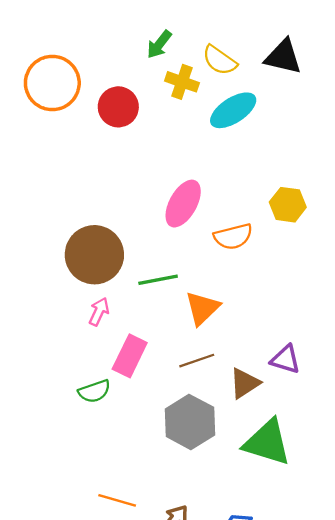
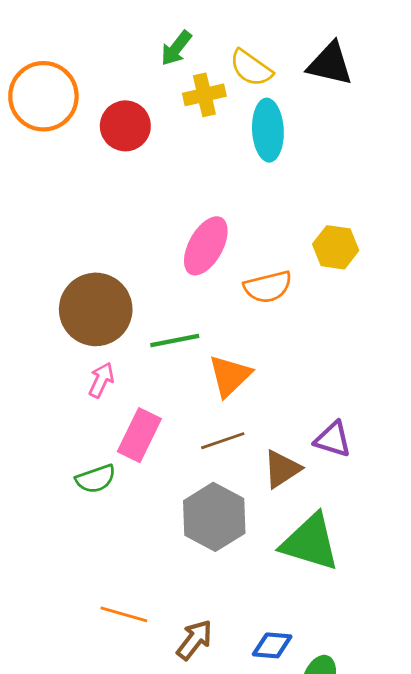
yellow cross: (182, 82) -> (204, 95), turned -32
cyan ellipse: (233, 110) -> (268, 130), turned -60

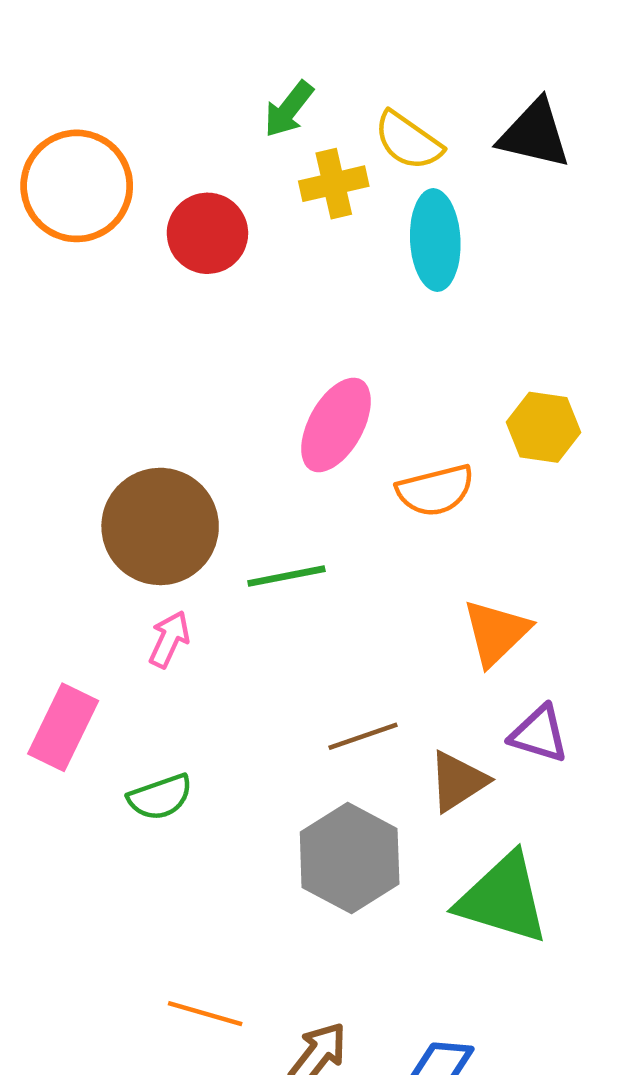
orange triangle: (230, 376) -> (496, 632), moved
pink rectangle: (139, 435) -> (63, 727), moved

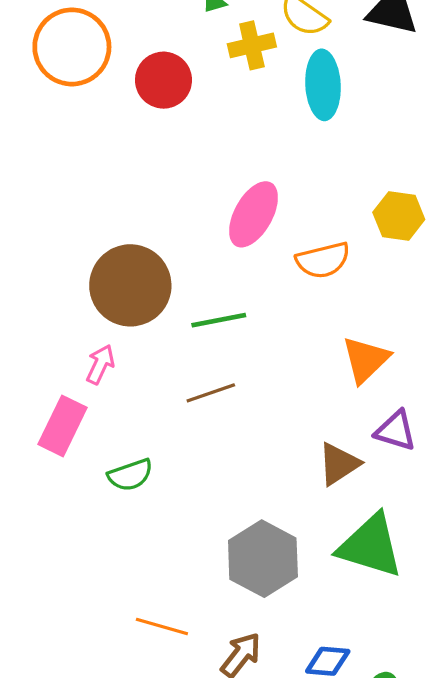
pink arrow: (169, 639) -> (100, 364), moved
brown line: (363, 736) -> (211, 393), moved
gray hexagon: (350, 858) -> (263, 559), moved

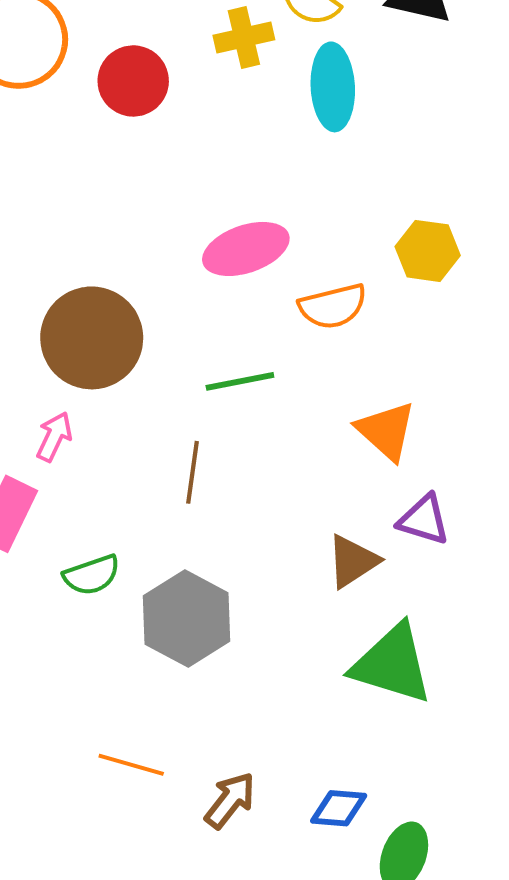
pink ellipse: (254, 214) -> (246, 249), turned 42
green line: (219, 320) -> (240, 381), moved
orange triangle: (366, 360) -> (386, 431), turned -34
brown line: (211, 393) -> (192, 472), turned -63
gray hexagon: (263, 559) -> (187, 619), moved

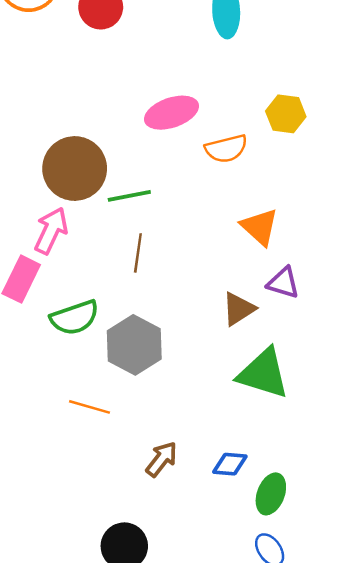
green line: (240, 381) -> (129, 196), moved
pink arrow: (54, 437) -> (51, 231), size x1.5
green semicircle: (92, 575) -> (75, 318), size x1.4
orange line: (131, 765) -> (90, 407), moved

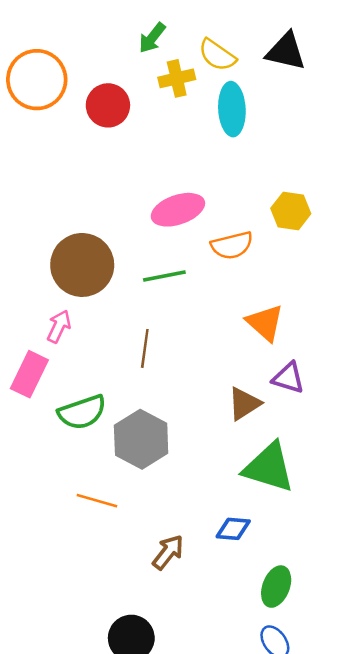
green line: (129, 196) -> (164, 276), moved
pink arrow: (51, 231) -> (59, 326), size x0.7
blue diamond: (230, 464) -> (233, 529), moved

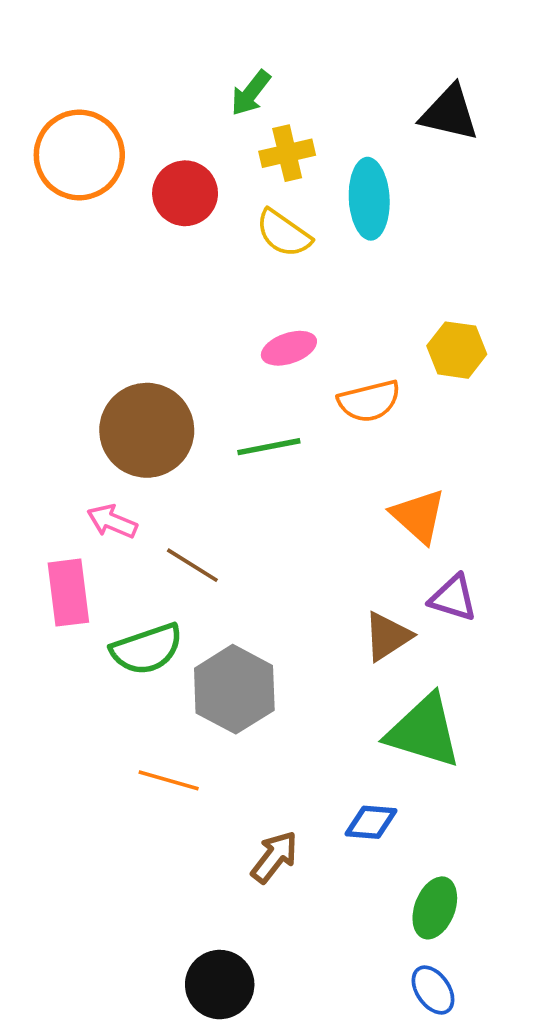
yellow semicircle: (217, 55) -> (283, 233), moved
pink ellipse: (178, 210) -> (289, 348), size x0.7
pink arrow: (59, 326) -> (112, 521), turned -92
brown line: (145, 348) -> (192, 565), moved, turned -66
pink rectangle: (29, 374) -> (68, 593), turned -33

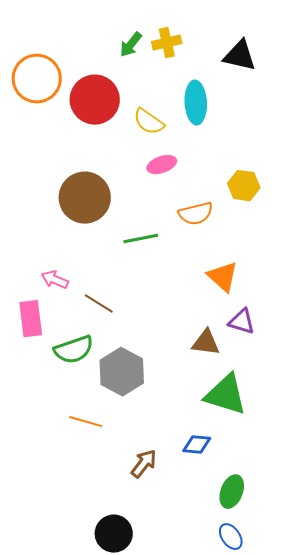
yellow cross: (287, 153) -> (167, 43), moved
red circle: (185, 193) -> (95, 100), size x1.4
pink ellipse: (289, 348) -> (162, 165), moved
brown circle: (147, 430) -> (85, 198), moved
brown triangle: (387, 636) -> (206, 343), turned 40

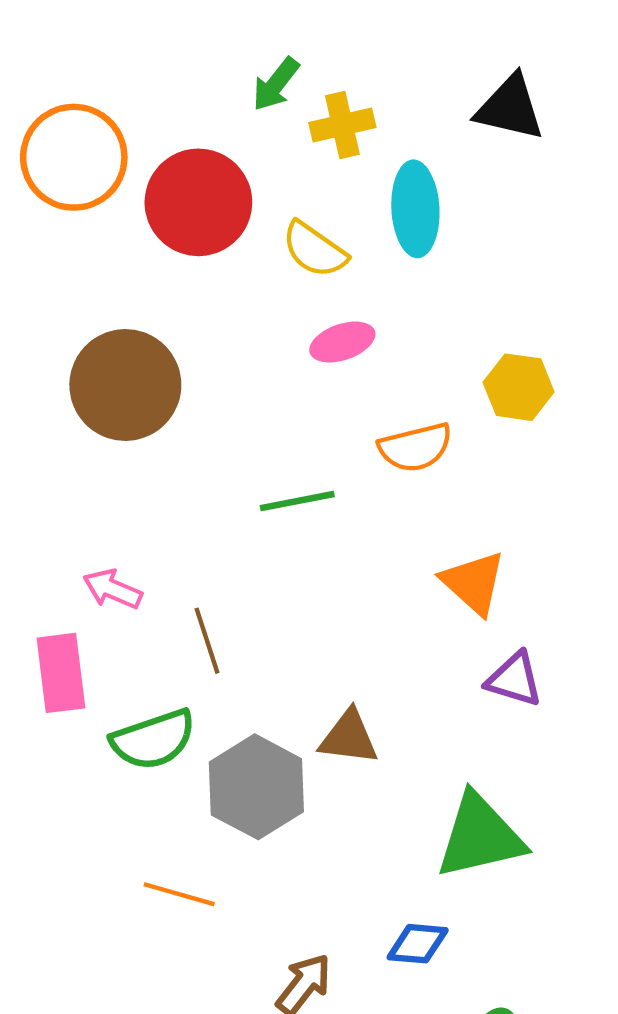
yellow cross: (167, 43) -> (342, 125), moved
brown circle: (85, 198) -> (125, 385), moved
brown line: (99, 304) -> (207, 641), turned 40
brown triangle: (206, 343) -> (349, 737), moved
green triangle: (226, 395) -> (480, 836), turned -30

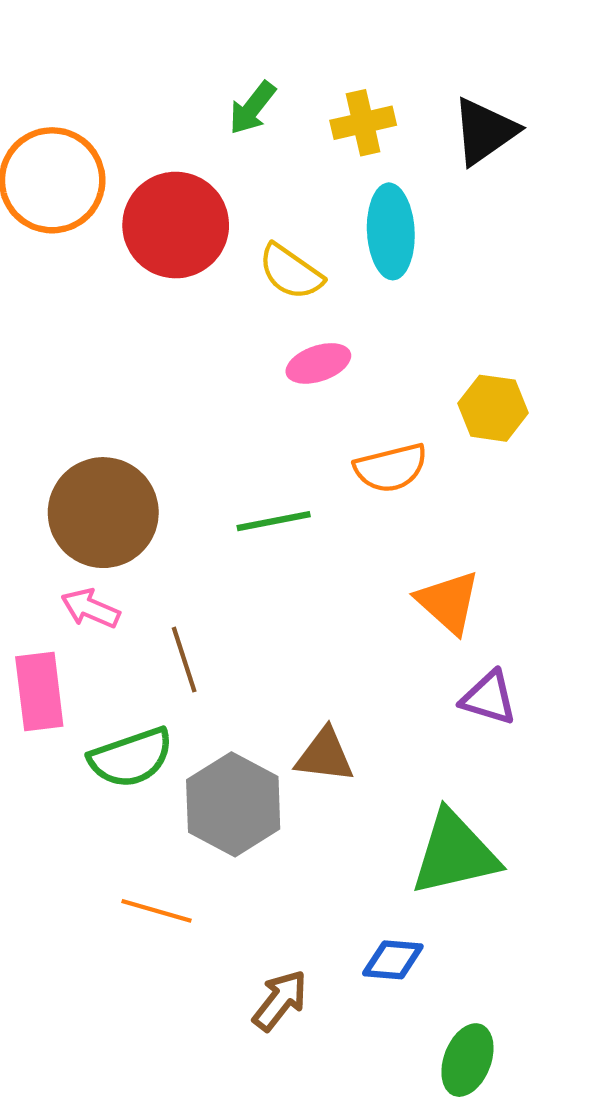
black triangle: (510, 108) -> (485, 131), turned -48
yellow cross: (342, 125) -> (363, 123), moved
brown circle: (125, 385) -> (103, 513), moved

